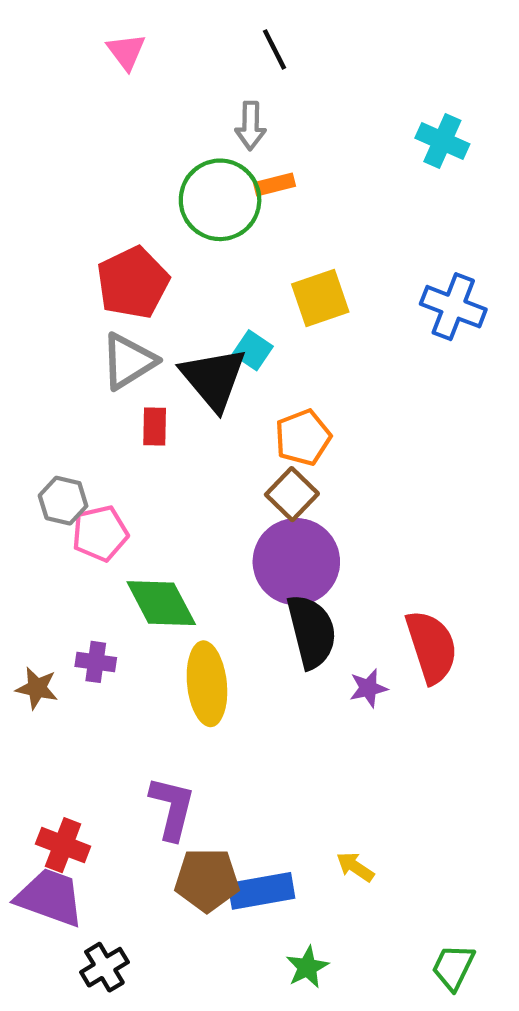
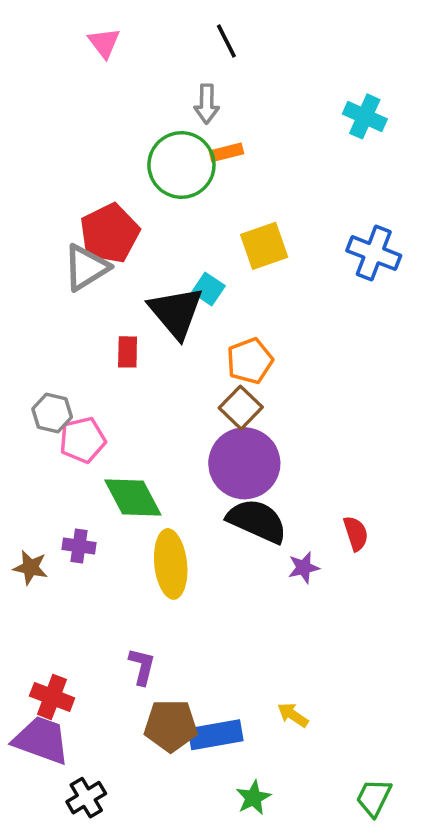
gray triangle: (128, 361) -> (86, 267), moved
black semicircle: (312, 631) -> (257, 521), turned -52
red semicircle: (431, 647) -> (356, 533), size x0.6
purple L-shape: (172, 808) -> (142, 666), size x0.7

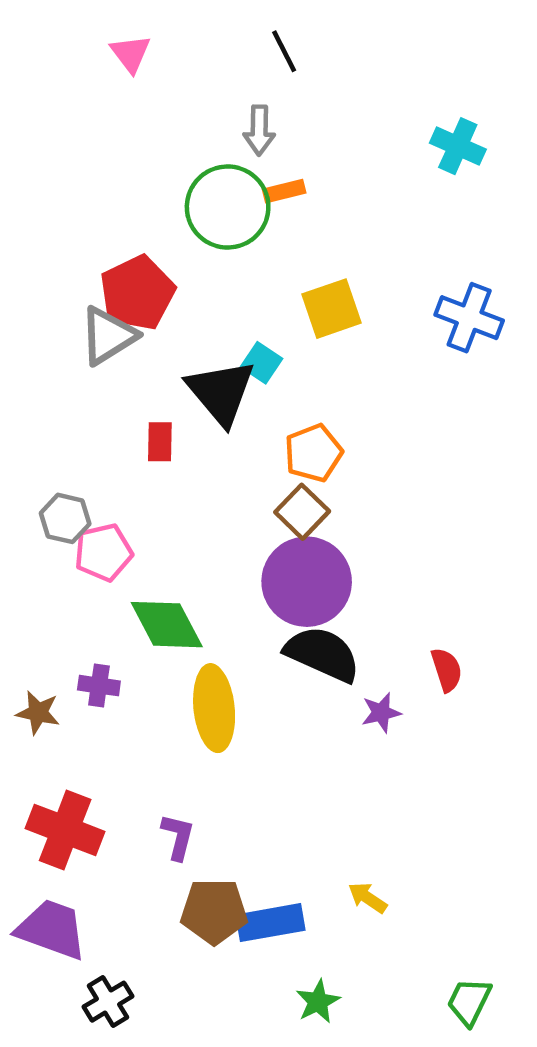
red cross: (52, 697) -> (65, 830), moved, size x1.4

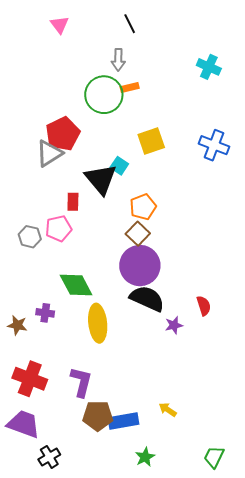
pink pentagon: (103, 552) -> (59, 228), moved
purple L-shape: (178, 837) -> (81, 382), size x1.4

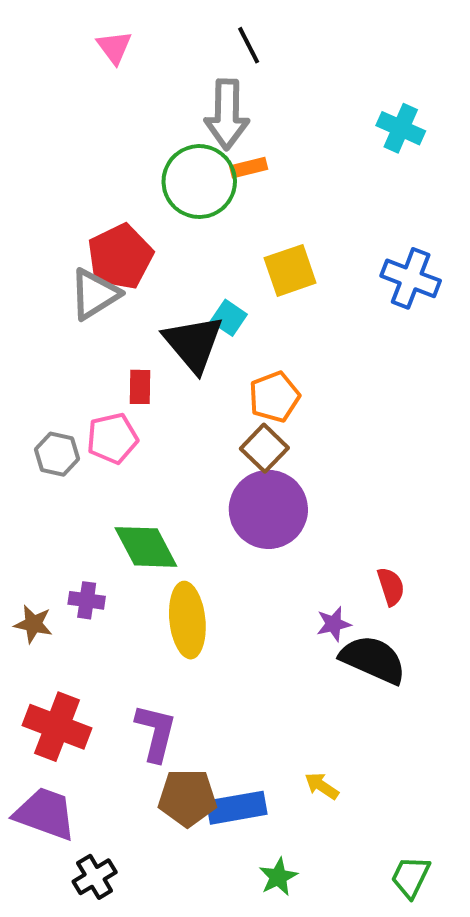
gray arrow: (118, 60) -> (227, 114), size x1.6
black semicircle: (147, 298) -> (373, 660), moved

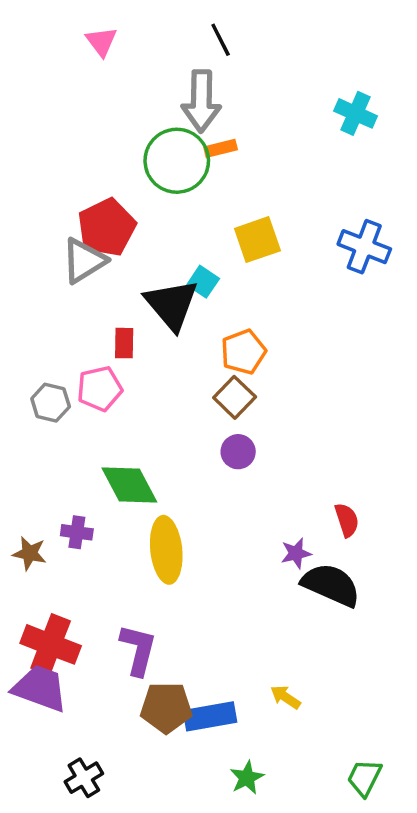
purple circle: (268, 509) -> (238, 452), size x0.5
purple trapezoid: (45, 814) -> (40, 688), moved

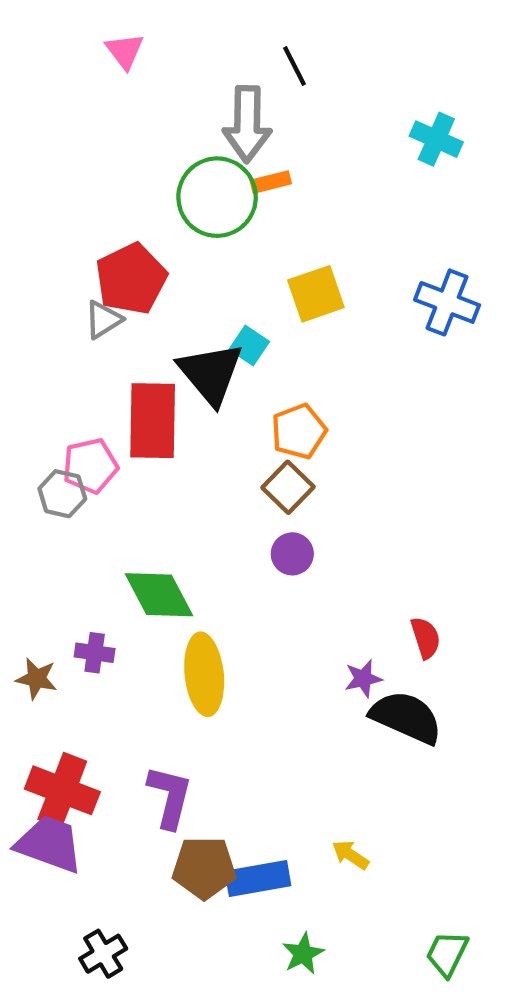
black line: (221, 40) -> (294, 66), moved
gray triangle: (84, 261) -> (103, 320), size x0.7
red rectangle: (124, 343) -> (153, 421), size x2.0
pink pentagon: (100, 389) -> (90, 466), moved

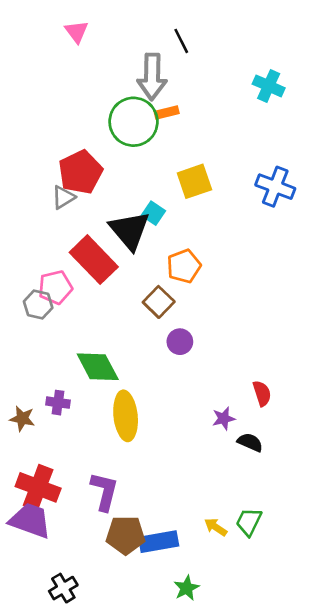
red rectangle: (153, 421) -> (94, 260), turned -45
brown square: (288, 487) -> (159, 302), moved
black semicircle: (406, 717) -> (250, 442), size x0.6
green trapezoid: (447, 954) -> (249, 522), moved

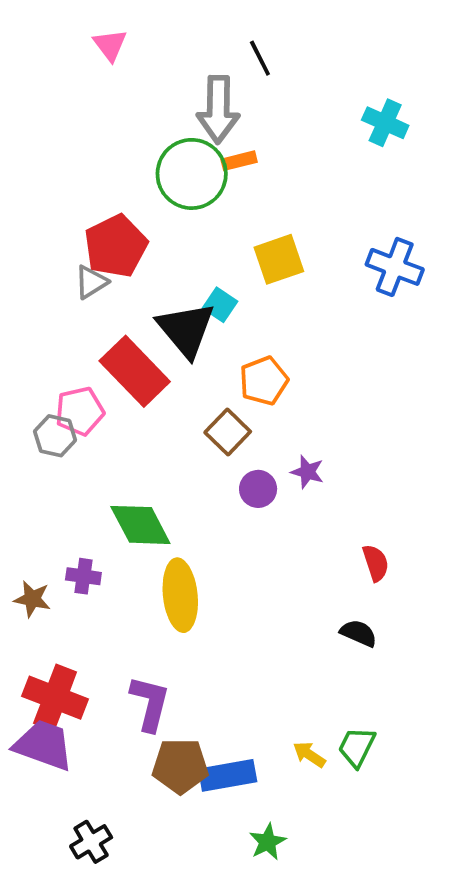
purple star: (224, 418) -> (307, 472), moved, turned 30

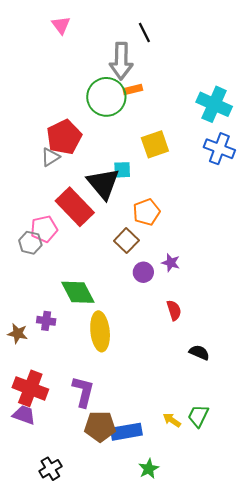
cyan cross: (385, 123) -> (214, 104), moved, size x1.4
cyan square: (220, 305) -> (122, 170), turned -36
red semicircle: (376, 563) -> (174, 310), moved
purple trapezoid: (44, 745) -> (24, 415), size x0.7

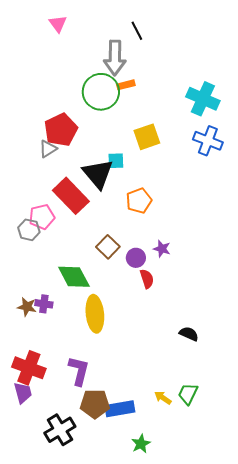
brown square: (126, 241) -> (108, 247), moved
red semicircle: (174, 310) -> (147, 279), moved
brown star: (18, 333) -> (27, 307), moved
purple trapezoid: (24, 415) -> (23, 393), turned 55
black cross: (50, 469) -> (60, 430), moved, size x1.4

